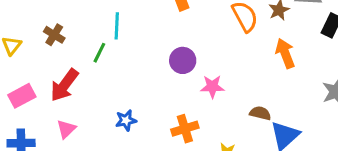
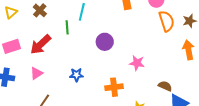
green line: (99, 53) -> (67, 27), turned -40
purple circle: (183, 60) -> (105, 42), moved

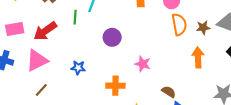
pink triangle: (37, 73) -> (37, 60), size x1.6

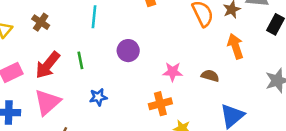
green line: (75, 17) -> (80, 60), moved
orange cross: (115, 86) -> (160, 104), moved
brown semicircle: (169, 92) -> (210, 76), moved

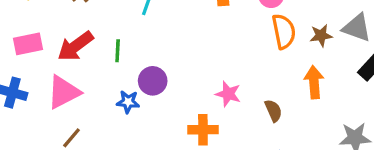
purple circle: (128, 51) -> (153, 81), moved
brown semicircle: (210, 76) -> (273, 111), turned 36

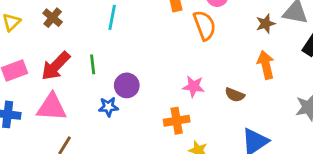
orange semicircle: (284, 31) -> (205, 25), moved
pink triangle: (64, 92) -> (52, 107), turned 40
brown semicircle: (273, 111) -> (235, 95), turned 144

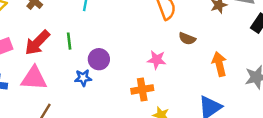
orange arrow: (266, 65) -> (219, 64), moved
brown semicircle: (235, 95) -> (187, 39), moved

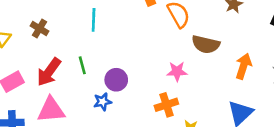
brown semicircle: (187, 39) -> (206, 44), size x1.5
orange arrow: (219, 64) -> (244, 66), turned 40

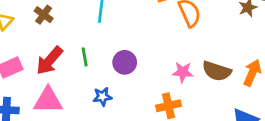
brown semicircle: (206, 44) -> (217, 71), moved
purple circle: (116, 80) -> (125, 62), moved

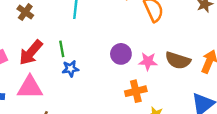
purple circle: (125, 62) -> (121, 54), moved
blue star: (102, 97) -> (70, 69), moved

